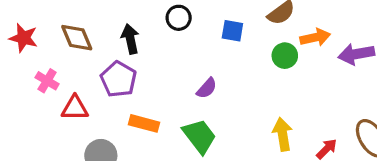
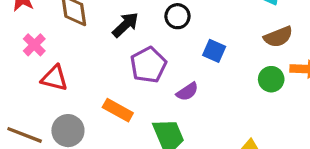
blue square: (232, 31) -> (214, 51), moved
black arrow: (130, 39) -> (125, 25), turned 44
purple pentagon: (119, 79) -> (148, 65), moved

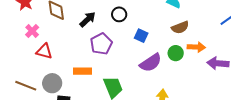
purple semicircle: (187, 92) -> (151, 63), moved, size x1.6
orange rectangle: (118, 110) -> (82, 71), turned -30

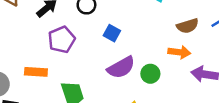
brown semicircle: (180, 27) -> (188, 26), moved
green circle: (176, 53) -> (150, 74), moved

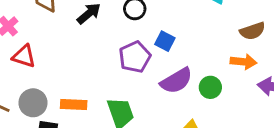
purple pentagon: (62, 40) -> (135, 57), moved
orange rectangle: (36, 72) -> (74, 105), moved

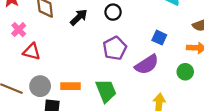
blue square: (165, 41) -> (159, 38), moved
green circle: (210, 87) -> (185, 72), moved

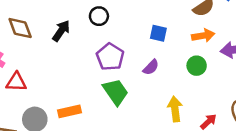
purple semicircle: (147, 65) -> (151, 67), size x0.6
green trapezoid: (106, 91) -> (116, 92), moved

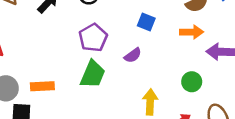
green circle: (197, 66) -> (192, 82), moved
green trapezoid: (116, 92) -> (93, 74), turned 48

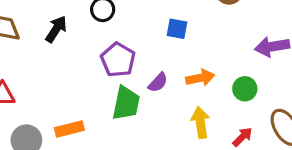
orange arrow: (192, 32) -> (200, 78), moved
purple semicircle: (133, 55) -> (158, 83), moved

